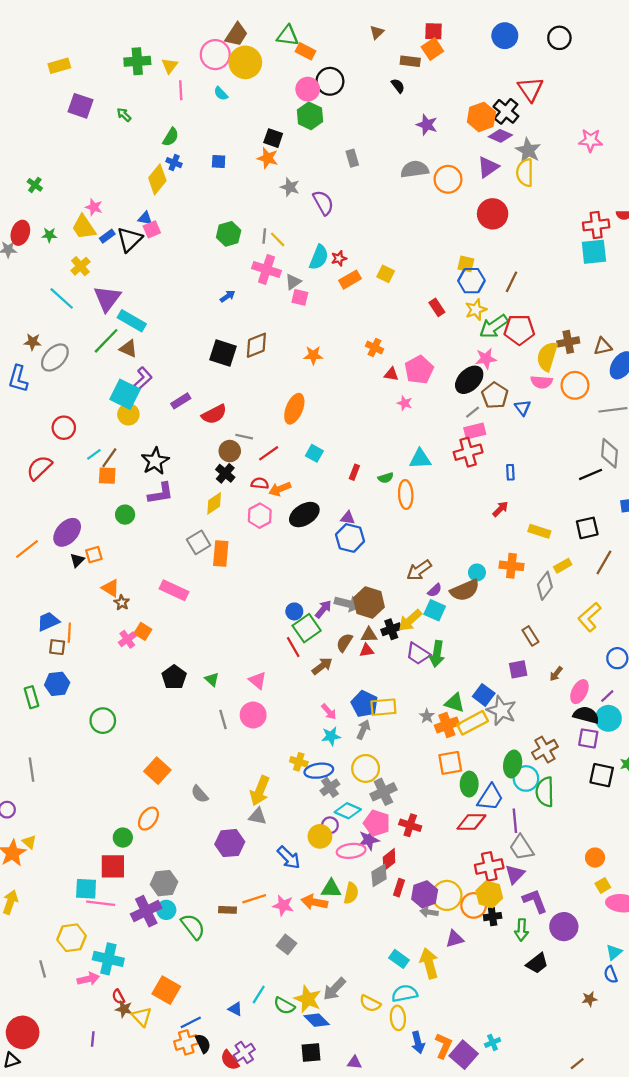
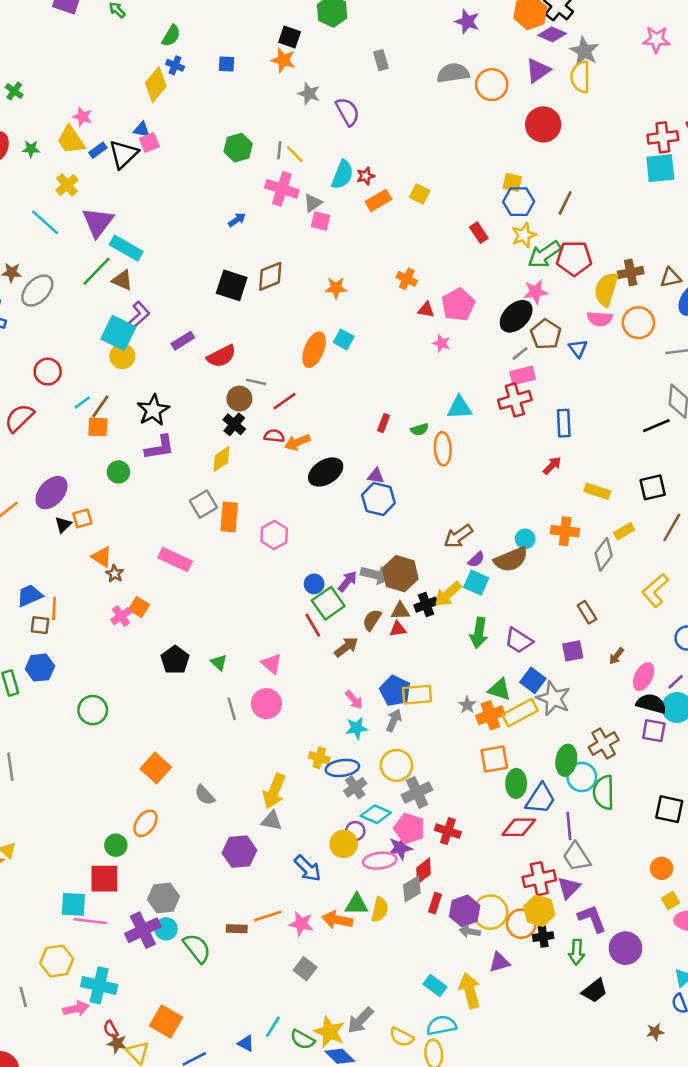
cyan square: (314, 453) -> (344, 339), moved
blue rectangle: (510, 472) -> (564, 423), size x1.5
pink hexagon: (260, 516) -> (274, 535), moved
purple trapezoid: (418, 654) -> (519, 641), moved
black square: (602, 775) -> (669, 809), moved

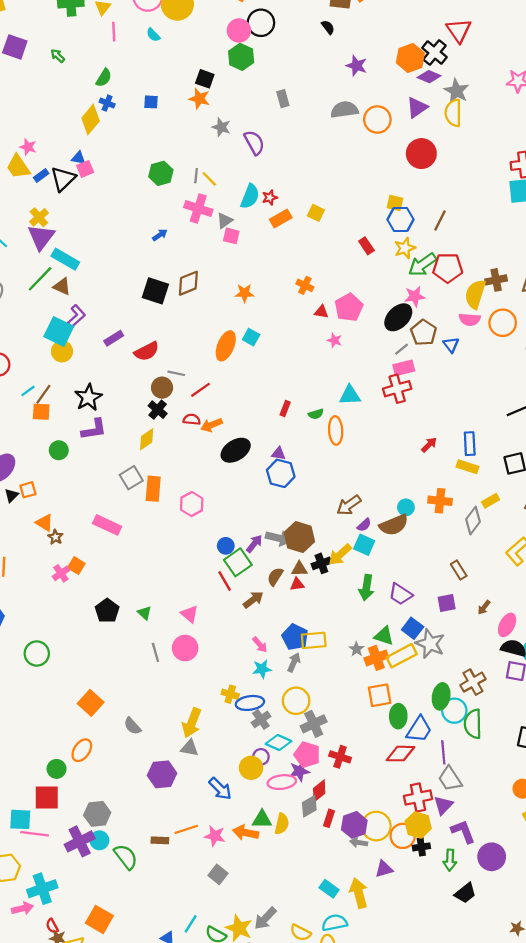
yellow cross: (67, 185) -> (39, 217), moved
blue rectangle: (564, 423) -> (470, 444), moved
cyan cross: (99, 985) -> (42, 889), turned -32

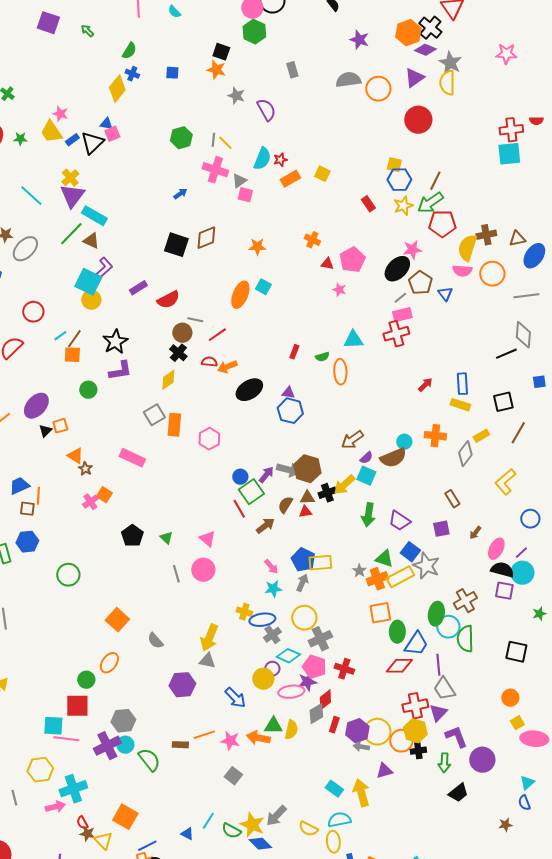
green arrow: (422, 265) -> (430, 203), moved

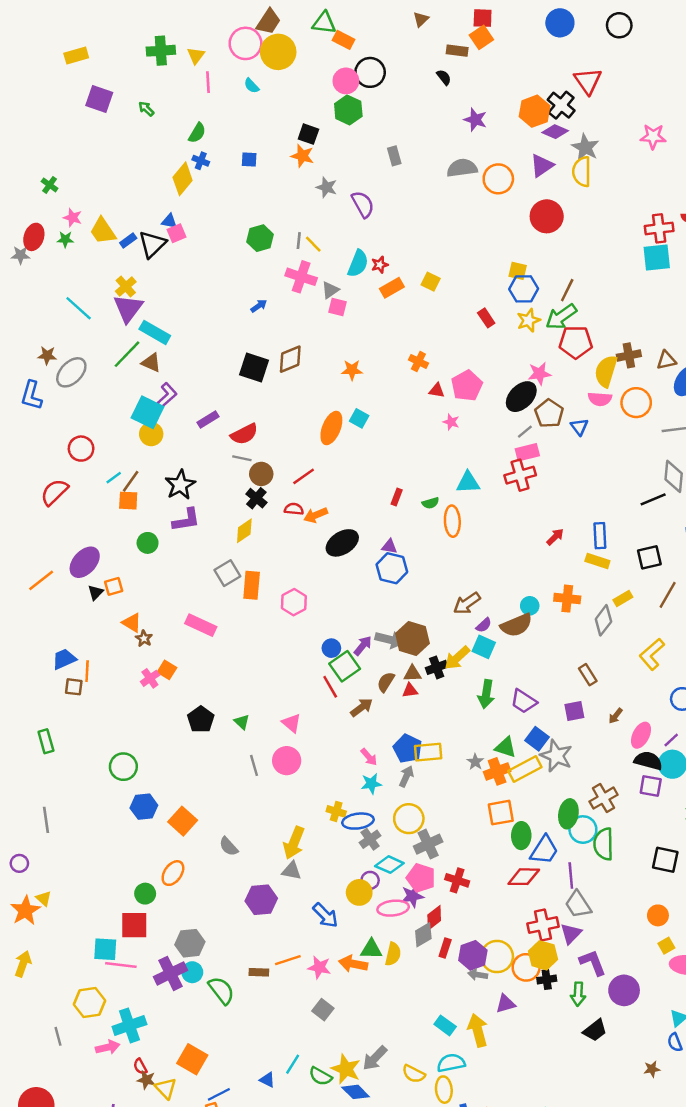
pink star: (60, 114) -> (73, 218), moved
gray line: (195, 320) -> (242, 458), moved
blue hexagon: (27, 542) -> (144, 807), moved

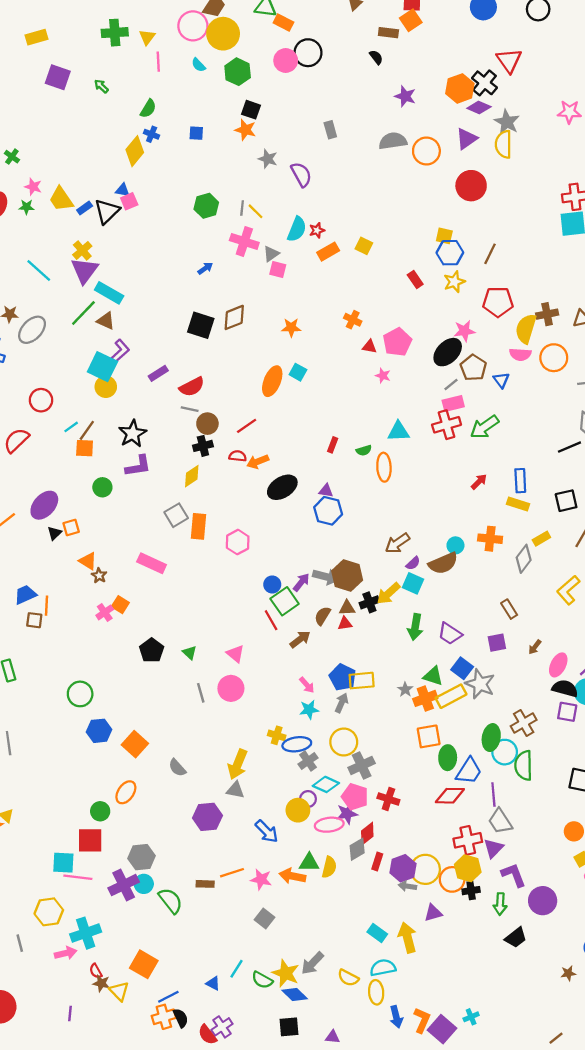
green hexagon: (348, 110) -> (238, 72), moved
green arrow: (561, 317) -> (485, 427), moved
black cross: (256, 498) -> (203, 446), turned 36

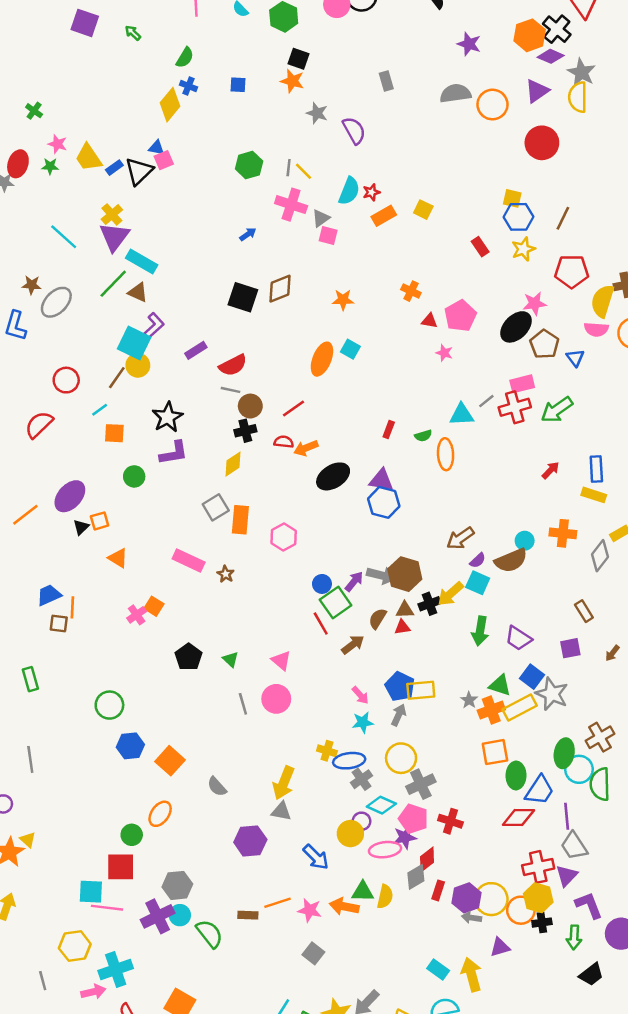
gray line: (451, 385) -> (486, 401), moved
brown line: (87, 430) -> (117, 378), moved
purple triangle: (326, 491) -> (381, 480), size x1.5
brown star: (99, 576) -> (226, 574), moved

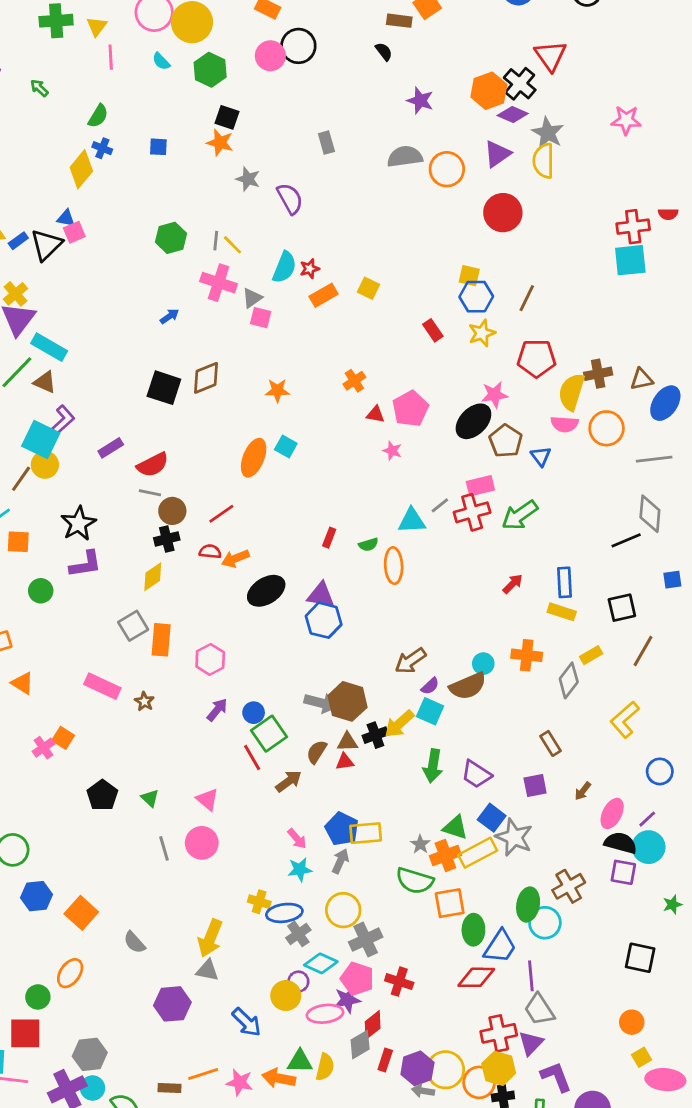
orange cross: (411, 291) -> (354, 381), turned 30
purple arrow: (354, 581) -> (217, 710), moved
green semicircle: (600, 784) -> (415, 881), moved, turned -72

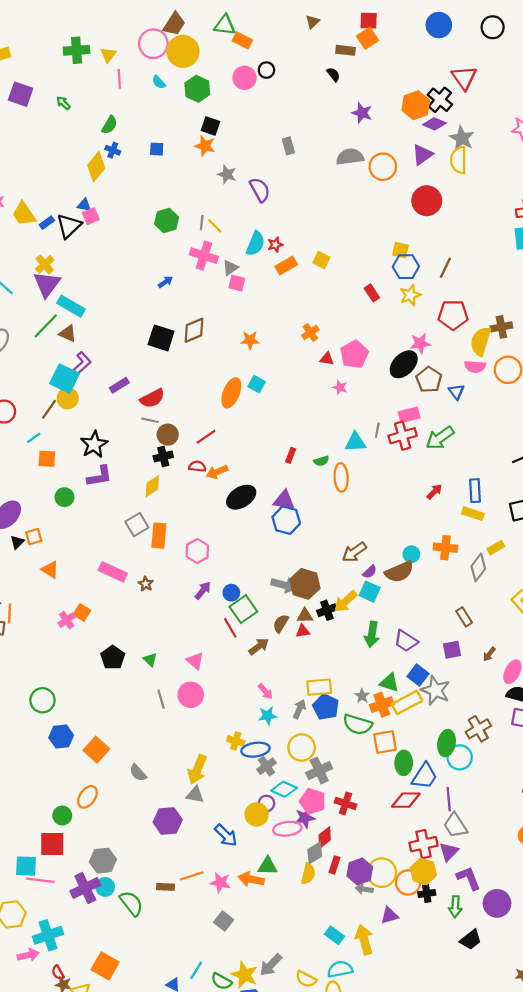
black circle: (298, 46) -> (266, 70), size x0.6
gray line: (440, 505) -> (377, 430), turned -40
blue pentagon: (342, 829) -> (326, 707), moved
yellow semicircle: (325, 1067) -> (308, 874), moved

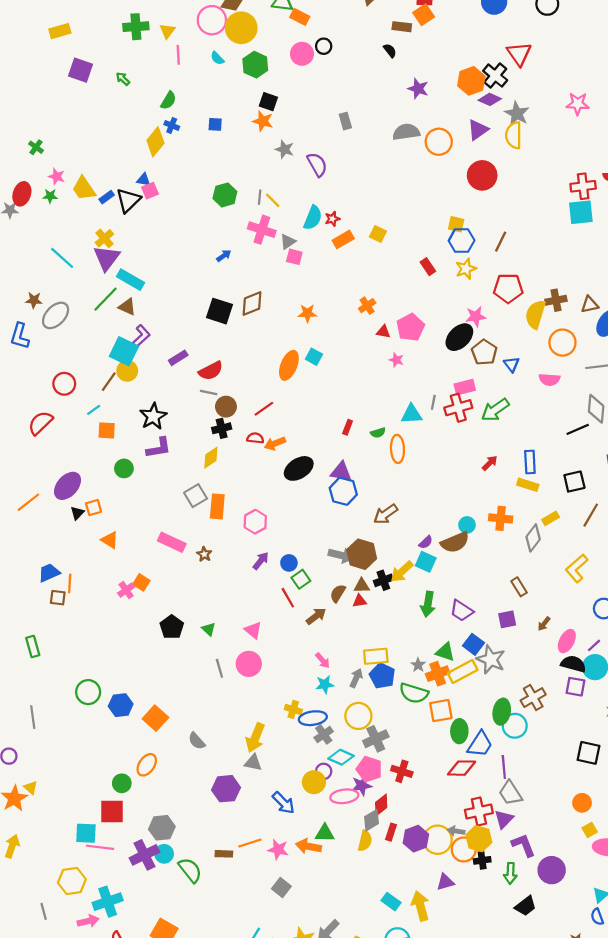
pink semicircle: (475, 367) -> (549, 379), moved
brown arrow: (354, 552) -> (386, 514), moved
green square: (243, 609) -> (301, 579), size x0.7
green circle: (42, 700) -> (88, 692), moved
gray arrow: (364, 889) -> (456, 831), moved

